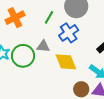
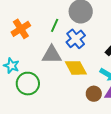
gray triangle: (43, 46) -> (52, 55), size x1.5
green circle: (23, 56) -> (28, 84), moved

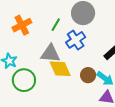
yellow diamond: (76, 68) -> (60, 69), moved
brown circle: (94, 94) -> (88, 75), moved

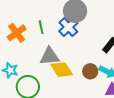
green line: (56, 25) -> (41, 27), moved, turned -32
blue cross: (76, 40) -> (68, 27), moved

